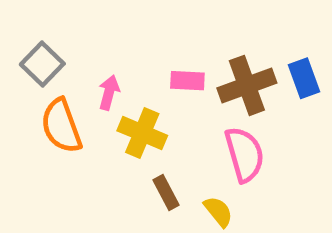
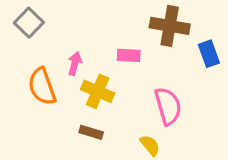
gray square: (42, 64) -> (29, 23), moved
brown cross: (247, 85) -> (170, 26), moved, turned 30
brown rectangle: (166, 192) -> (91, 132), moved, turned -45

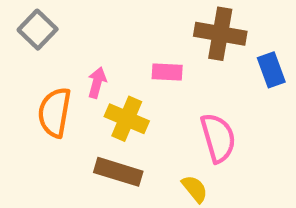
orange semicircle: (42, 86) -> (55, 112), turned 30
brown rectangle: (91, 132) -> (118, 172), size x1.5

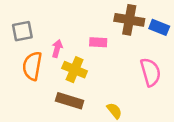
gray square: (38, 30) -> (22, 31), moved, turned 35
blue rectangle: (271, 70) -> (159, 27), moved, turned -48
pink semicircle: (218, 138) -> (150, 72), moved

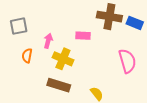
orange semicircle: (32, 66) -> (27, 56), size x0.6

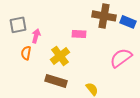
pink arrow: (48, 41) -> (36, 36), moved
yellow cross: (63, 59) -> (60, 56), turned 30
pink semicircle: (127, 61) -> (121, 58), turned -110

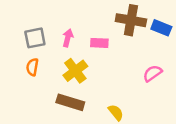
gray square: (18, 25) -> (35, 38), moved
pink arrow: (36, 36) -> (68, 38), moved
pink semicircle: (121, 58) -> (152, 73), size x0.7

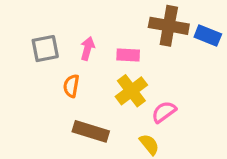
orange semicircle: (32, 67) -> (71, 86), moved
yellow cross: (75, 71) -> (131, 91), moved
pink semicircle: (152, 73) -> (164, 112), moved

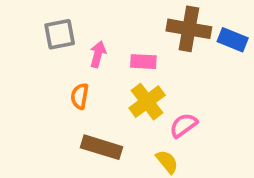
gray square: (45, 49) -> (60, 34), moved

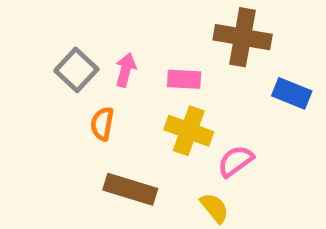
gray square: (60, 34) -> (76, 70), moved, turned -36
blue rectangle: (233, 40) -> (292, 93), moved
yellow cross: (147, 102) -> (189, 131), turned -33

